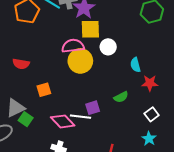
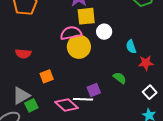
green semicircle: (121, 97) -> (120, 78), turned -112
green square: (26, 119) -> (31, 105), turned 32

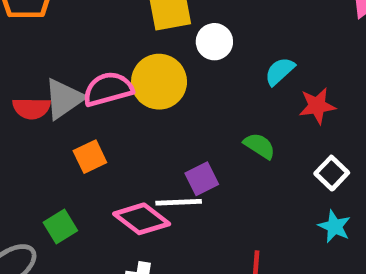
pink semicircle: (71, 33) -> (108, 89), moved
cyan semicircle: (131, 47) -> (280, 71), turned 72
gray triangle: (21, 96) -> (64, 99), moved

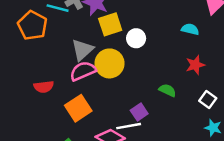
cyan semicircle: (280, 71) -> (190, 29), moved, turned 63
gray triangle: (64, 99) -> (82, 50), moved
orange square: (90, 157) -> (78, 108), size x1.5

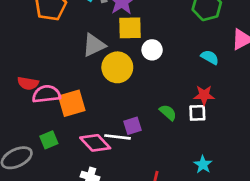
pink semicircle: (83, 71) -> (46, 94), moved
red semicircle: (44, 87) -> (28, 83), moved
white square: (208, 100) -> (197, 113), moved, turned 35

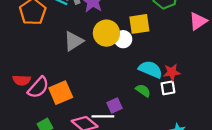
yellow square: (130, 28) -> (139, 24), moved
cyan semicircle: (210, 57) -> (150, 69), moved, size x1.5
yellow circle: (117, 67) -> (106, 33), moved
pink semicircle: (46, 94) -> (38, 87), turned 145

